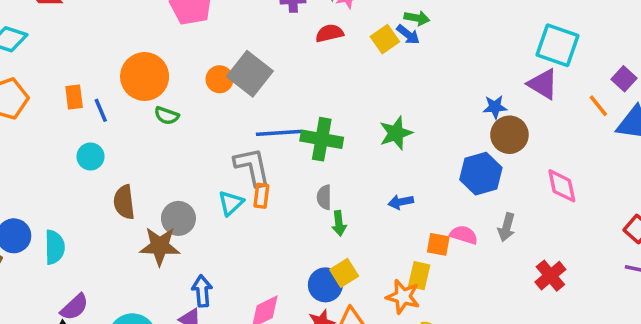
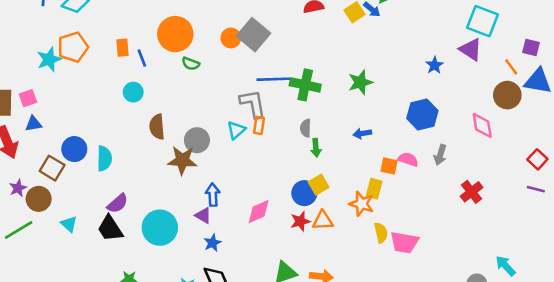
purple square: (624, 79) -> (531, 48), turned -30
blue star: (495, 107) -> (434, 65), turned -30
brown circle: (509, 135) -> (507, 95), moved

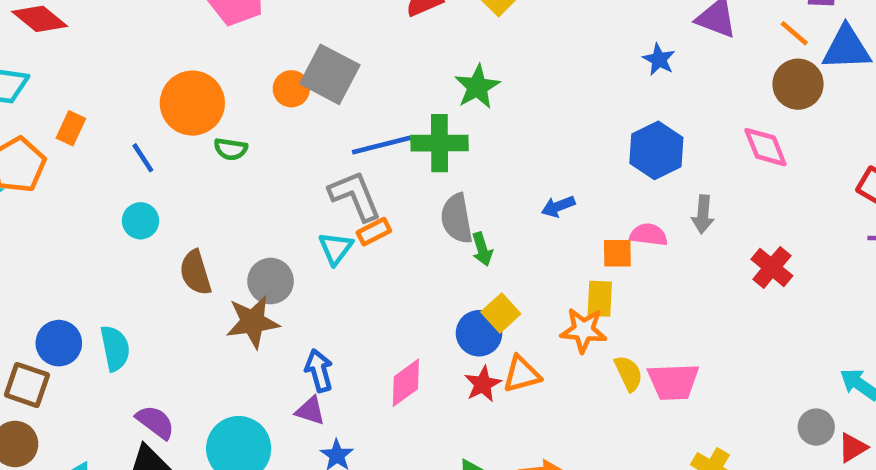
orange rectangle: (123, 48) -> (71, 128), moved, turned 42
green star: (360, 82) -> (477, 87), moved
orange rectangle: (259, 125) -> (374, 232), turned 66
gray semicircle: (306, 128) -> (457, 219), size x1.5
purple semicircle: (118, 203) -> (155, 422), turned -90

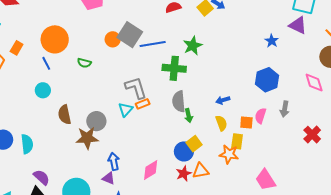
orange circle: (192, 103) -> (55, 39), moved
blue line: (381, 145) -> (153, 44), moved
pink semicircle: (649, 235) -> (260, 116), turned -84
yellow semicircle: (629, 373) -> (221, 123), moved
pink trapezoid: (673, 382) -> (265, 180), turned 55

